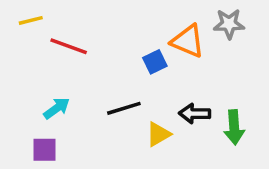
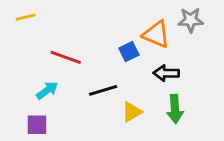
red line: (69, 46) -> (66, 57), moved
black arrow: (195, 114) -> (166, 73), moved
green arrow: (234, 127) -> (175, 109), moved

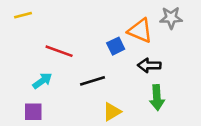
yellow triangle: (132, 112) -> (112, 112), moved

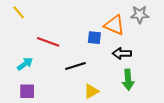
yellow line: (23, 15) -> (19, 12), turned 64
blue square: (116, 46) -> (94, 38), turned 32
cyan arrow: (42, 81) -> (25, 64), moved

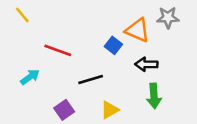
blue square: (94, 38) -> (113, 45), turned 32
purple square: (27, 91) -> (64, 110), moved, turned -35

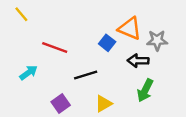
gray star: (168, 17) -> (157, 40), moved
green arrow: (154, 96) -> (145, 90), turned 30

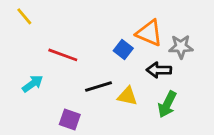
purple square: (61, 104) -> (70, 119), turned -36
yellow triangle: (103, 104) -> (127, 96), moved, turned 42

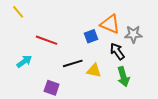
blue square: (123, 49) -> (91, 36), turned 32
black arrow: (159, 70) -> (117, 51), turned 54
green arrow: (167, 104) -> (123, 77), turned -42

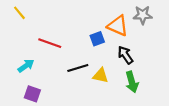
gray star: (133, 34) -> (143, 15), moved
purple square: (52, 88) -> (32, 94), moved

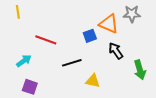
yellow line: (19, 13) -> (18, 12), turned 32
yellow triangle: (101, 76) -> (93, 81), moved
green arrow: (132, 82) -> (140, 70), moved

